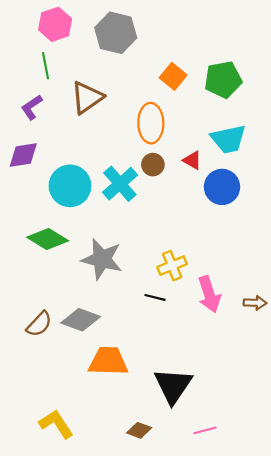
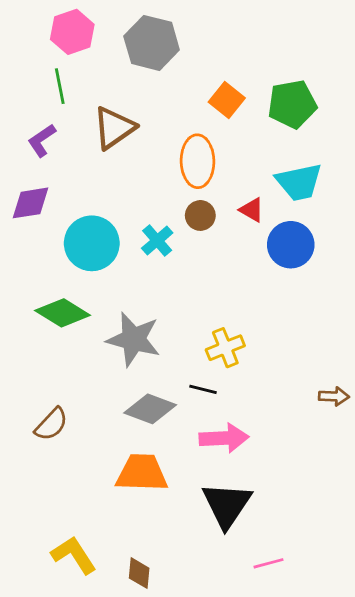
cyan cross: (120, 184) -> (157, 241), size x0.7
pink arrow: (209, 294) -> (224, 438), moved, turned -75
gray diamond: (81, 320) -> (150, 409), moved
brown diamond: (139, 430) -> (139, 573), moved, turned 75

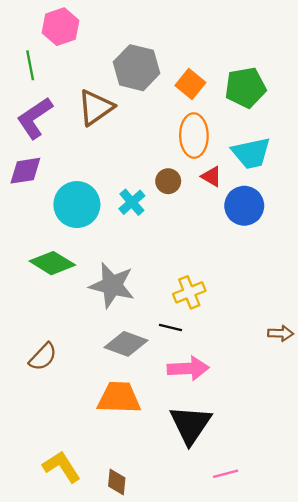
gray hexagon: (152, 43) -> (137, 68), moved
green line: (60, 86) -> (30, 65), moved
purple L-shape: (42, 140) -> (35, 118), size x1.5
orange ellipse: (198, 161) -> (194, 136), moved

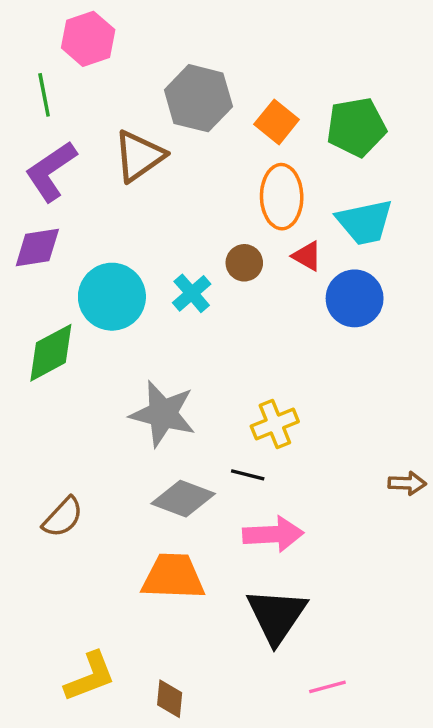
green diamond: (52, 263) -> (51, 353), moved, turned -60
yellow L-shape: (62, 467) -> (90, 677), turned 102

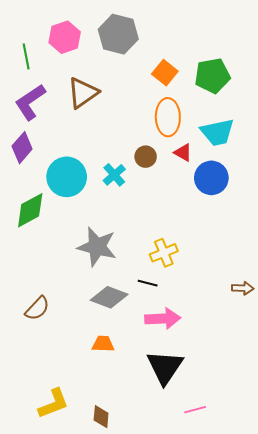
pink hexagon: (88, 39) -> (65, 37), moved
gray hexagon: (198, 98) -> (118, 34), moved
purple diamond: (37, 248) -> (22, 148), turned -40
orange trapezoid: (173, 577) -> (103, 344), size x0.6

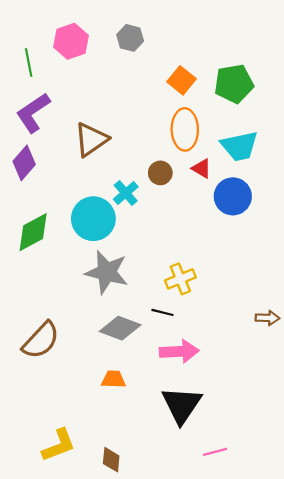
gray hexagon: (118, 34) -> (130, 38), size x0.6
brown triangle: (83, 93) -> (91, 139), moved
cyan circle: (67, 177) -> (93, 219), moved
brown semicircle: (37, 308) -> (41, 340), size x1.4

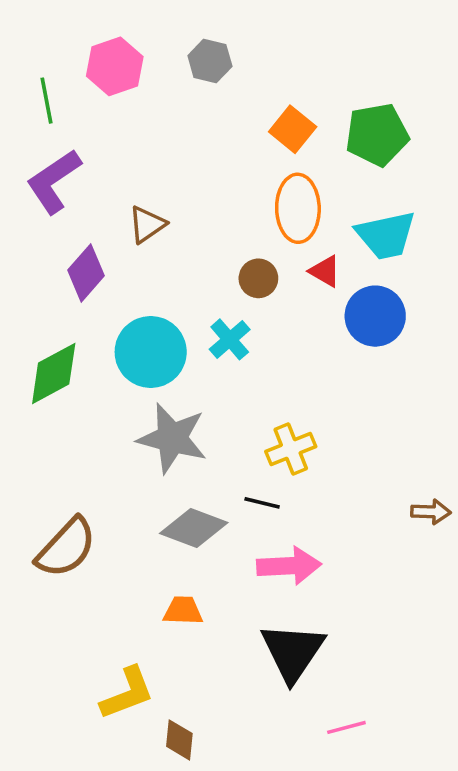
brown triangle: (91, 139) -> (147, 224), size x0.7
purple diamond: (24, 163) -> (86, 273), moved
cyan cross: (126, 193) -> (230, 339), moved
yellow L-shape: (59, 445) -> (127, 693), moved

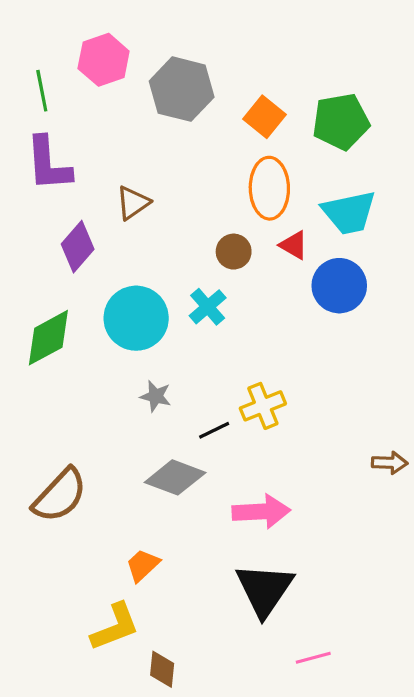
gray hexagon: (210, 61) -> (182, 89), moved, size x1.6
purple L-shape: (54, 181) -> (48, 164), turned -60
gray star: (172, 438) -> (156, 396), size x0.5
black line: (262, 503) -> (214, 430), moved, turned -40
orange trapezoid: (183, 611) -> (143, 565), moved, turned -45

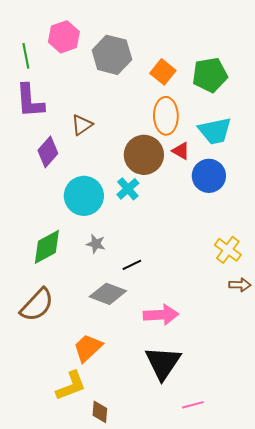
brown circle: (234, 252) -> (144, 155), size x1.8
green diamond: (48, 338) -> (47, 247), moved
yellow cross: (263, 406) -> (228, 250), moved, turned -32
orange trapezoid: (143, 565) -> (88, 348), size x1.4

